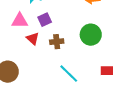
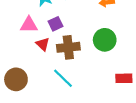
brown cross: (57, 42) -> (68, 47), size x1.5
cyan line: (69, 74) -> (63, 78), moved

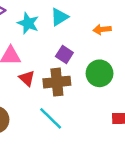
purple square: (56, 24) -> (64, 55), moved, turned -32

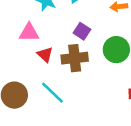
cyan line: (51, 118) -> (52, 93), moved

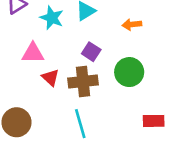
cyan line: (52, 93) -> (80, 124), moved, turned 30

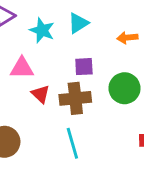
purple square: (91, 52) -> (84, 67), turned -36

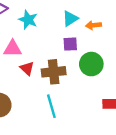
cyan triangle: (78, 23) -> (70, 19), moved
purple square: (84, 67) -> (70, 44), moved

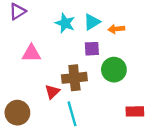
cyan star: (28, 20) -> (65, 23), moved
red triangle: (27, 68) -> (52, 92), moved, turned 32

